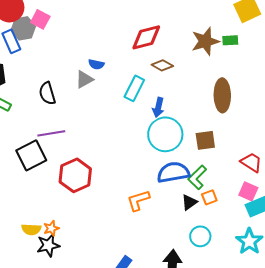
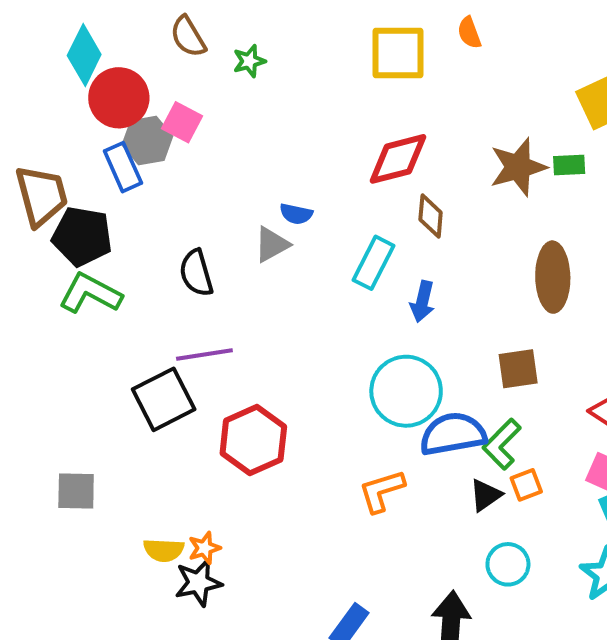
brown diamond: (162, 65) -> (431, 216), turned 65
cyan circle: (165, 134) -> (406, 391), moved

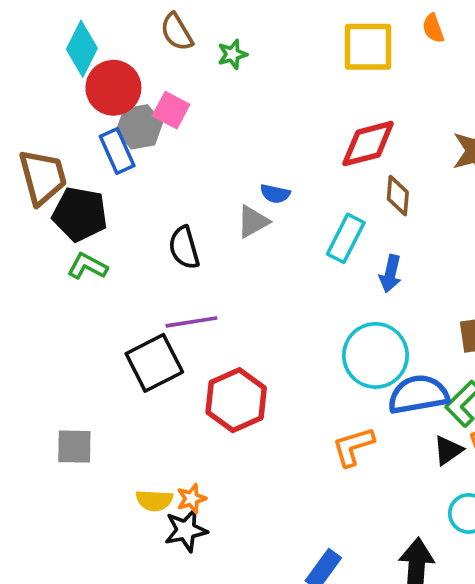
green L-shape: (90, 293) -> (87, 266), size x0.7

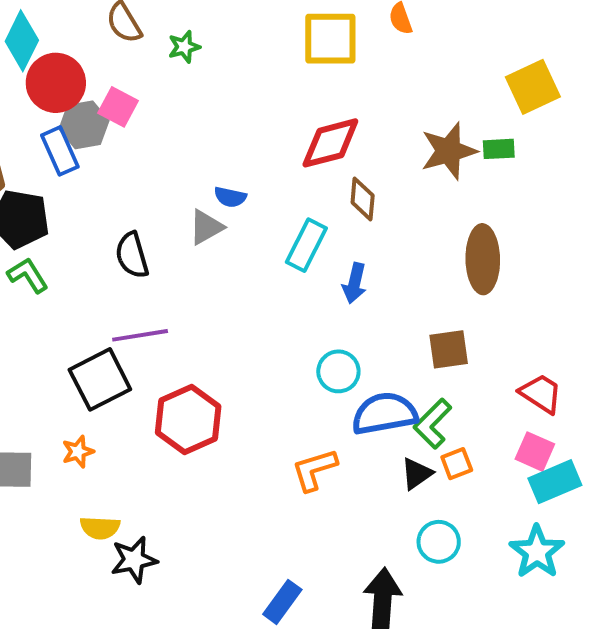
green L-shape: (87, 266) -> (28, 275), turned 30
cyan circle: (376, 355) -> (338, 371), size x0.6
orange star: (191, 499) -> (78, 452), moved

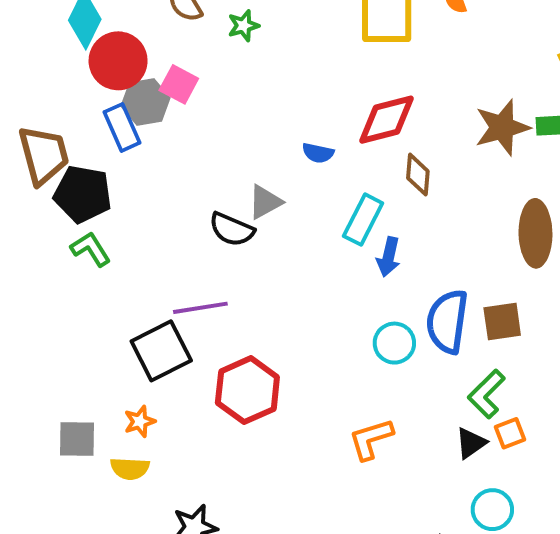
blue semicircle: (230, 197) -> (318, 153), moved
black semicircle: (132, 255) -> (232, 229), moved, turned -51
blue arrow: (354, 283) -> (389, 257), moved
blue semicircle: (385, 414) -> (447, 321), moved, turned -72
yellow semicircle: (100, 528) -> (130, 468), moved

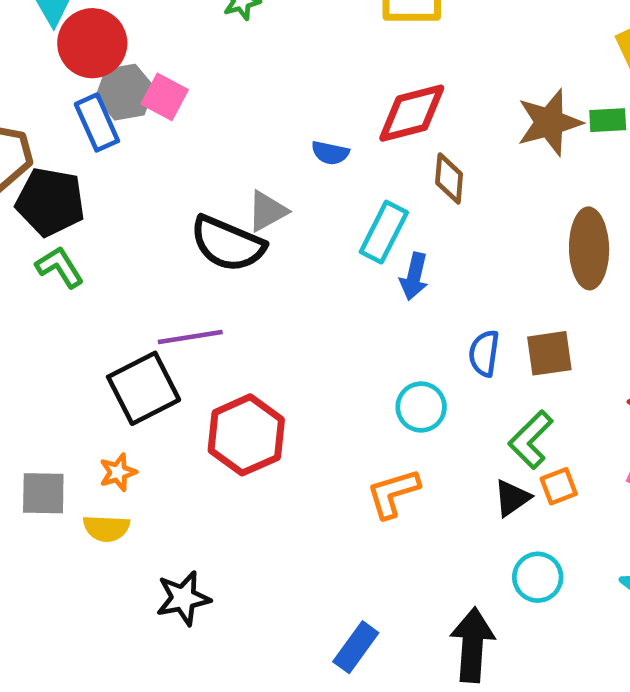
pink square: (179, 84) -> (165, 97), moved
black semicircle: (232, 229) -> (228, 244), size x1.4
blue semicircle: (447, 321) -> (484, 353), size x0.6
cyan circle: (394, 343) -> (421, 407), moved

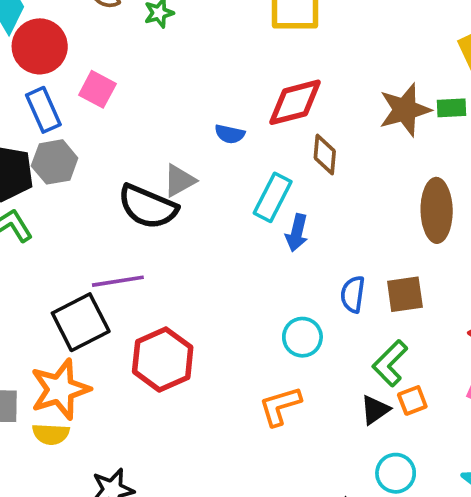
gray hexagon: (125, 92) -> (55, 162), moved
orange star: (118, 472) -> (60, 389), size x2.0

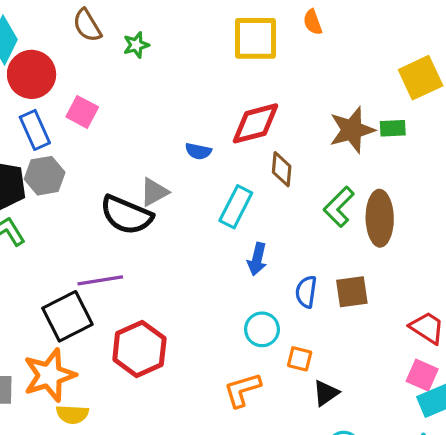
blue arrow: (297, 233) -> (257, 259), moved
green L-shape: (390, 363) -> (339, 207), moved
orange square: (412, 400) -> (300, 359), moved, turned 35
yellow semicircle: (51, 434) -> (72, 414), moved

